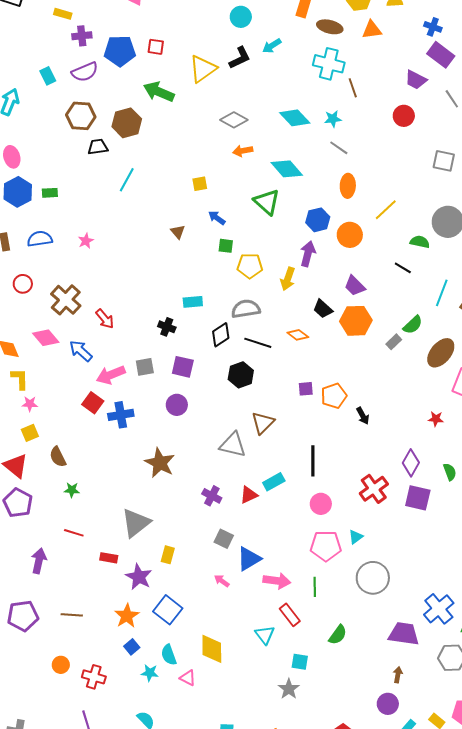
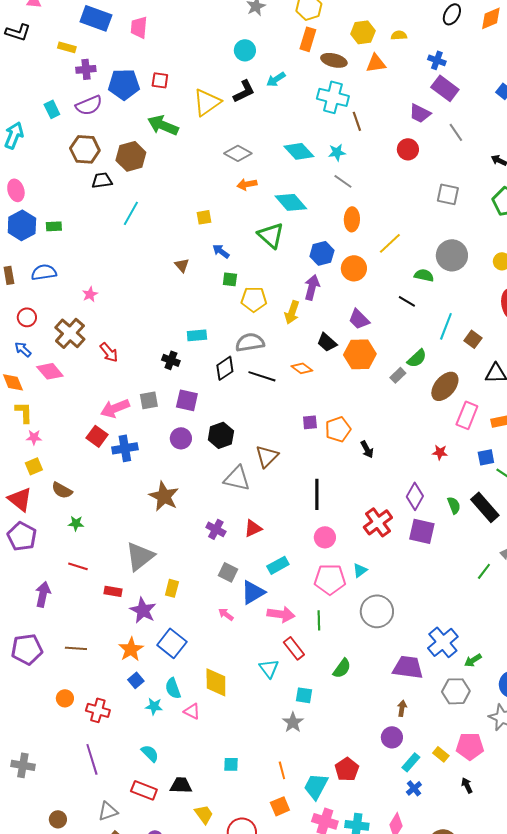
pink star: (86, 241) -> (90, 294), moved
blue arrow: (81, 351) -> (23, 349), moved, size x0.7
black hexagon: (241, 375) -> (221, 435), moved
brown semicircle: (58, 457) -> (62, 490), turned -35
cyan rectangle: (274, 482) -> (278, 565), moved

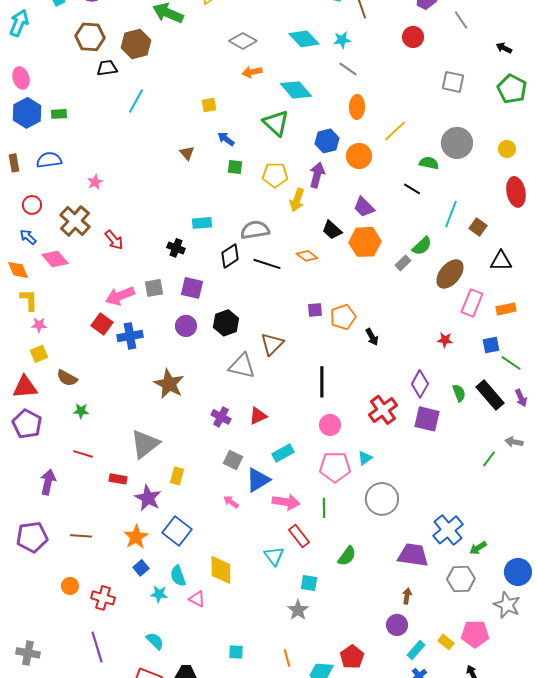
yellow pentagon: (254, 299) -> (275, 175), moved
red triangle: (20, 499) -> (25, 387), turned -44

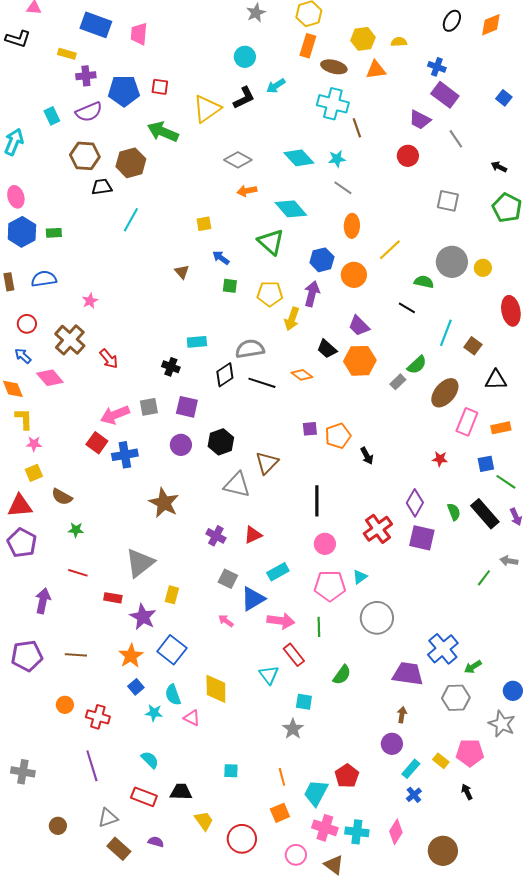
yellow circle: (507, 149) -> (483, 268), moved
blue circle: (518, 572) -> (513, 691), size x0.7

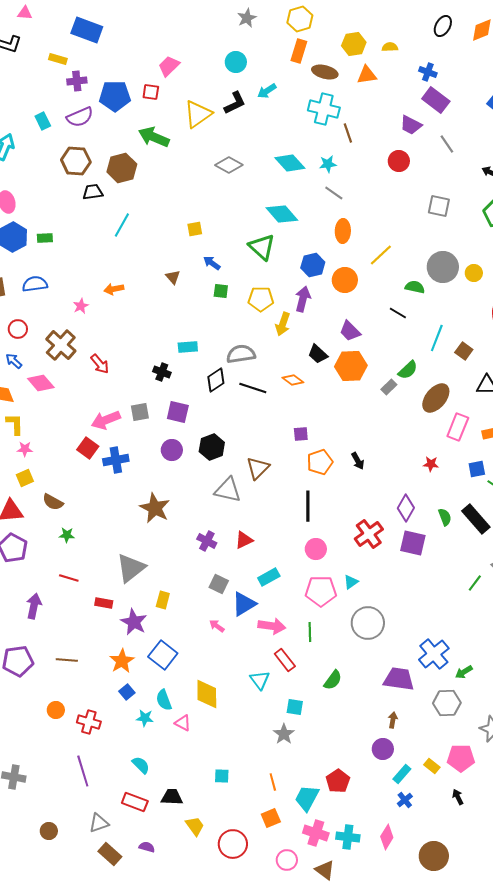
pink trapezoid: (139, 34) -> (169, 66), moved, turned 40
orange arrow: (247, 191) -> (114, 289), moved
orange pentagon: (338, 436) -> (320, 462), moved

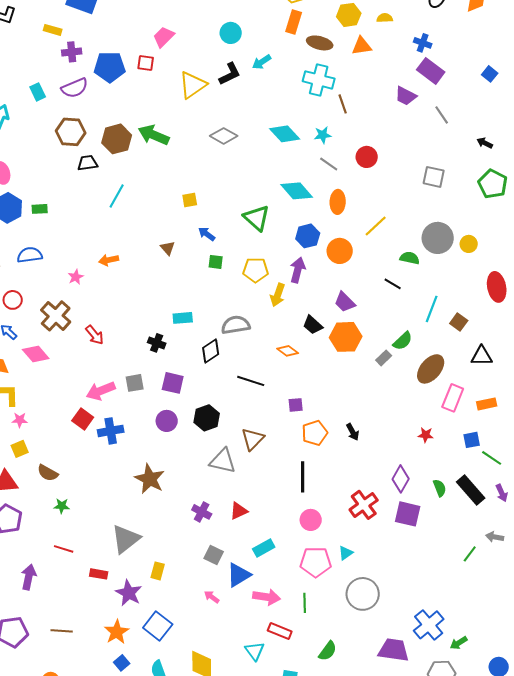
green arrow: (154, 137) -> (154, 135), moved
red circle: (399, 161) -> (367, 157), moved
cyan diamond: (282, 214) -> (297, 191), moved
black line: (253, 388) -> (251, 381), moved
red rectangle: (285, 660) -> (280, 631), turned -30

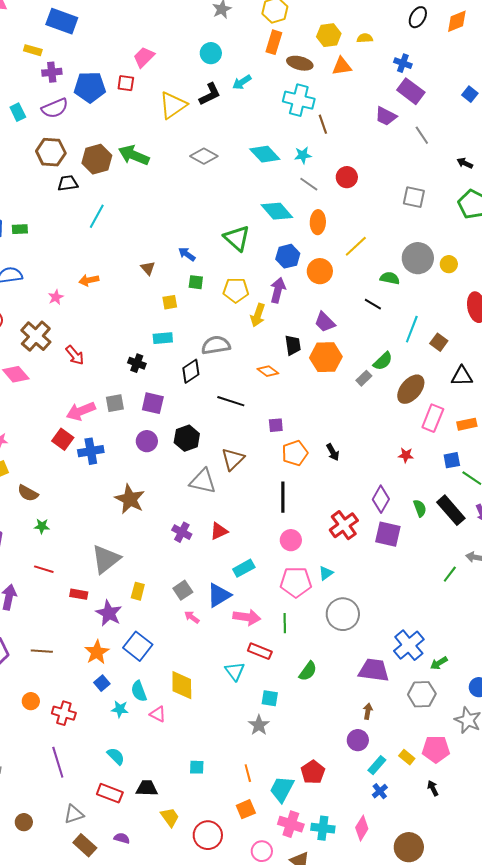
yellow square: (190, 200) -> (170, 302), moved
black trapezoid: (313, 325) -> (293, 345), turned -140
gray square: (214, 555) -> (183, 590), moved, turned 30

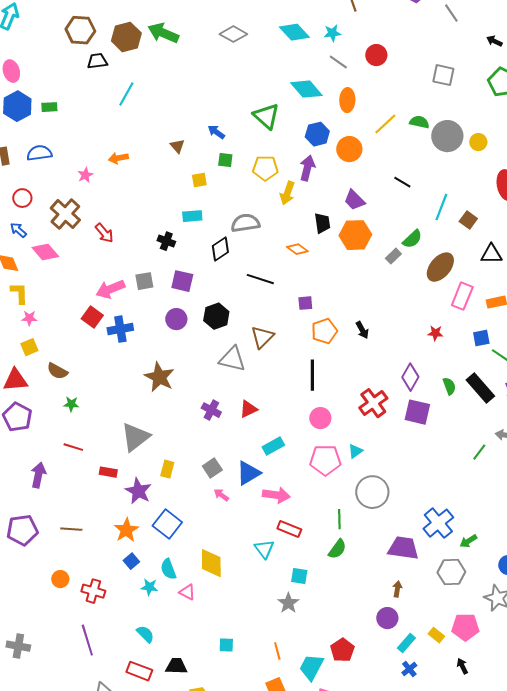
green semicircle: (390, 278) -> (419, 122), moved
green line: (285, 623) -> (339, 519), moved

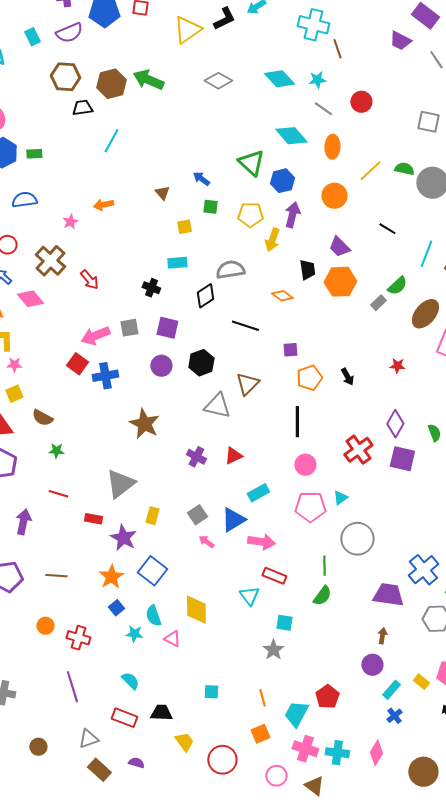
blue hexagon: (317, 134) -> (282, 181), moved
red star: (435, 333) -> (397, 366), moved

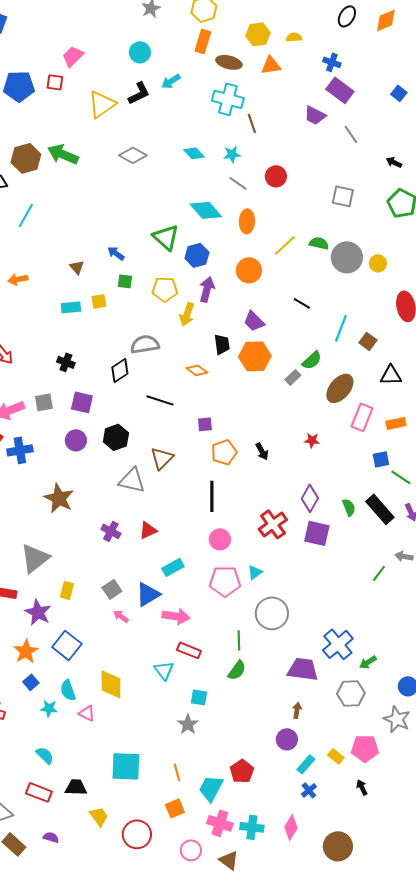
cyan diamond: (279, 79) -> (194, 153), size x0.7
cyan rectangle: (177, 263) -> (71, 307), moved
cyan square: (211, 692) -> (126, 766), size x2.0

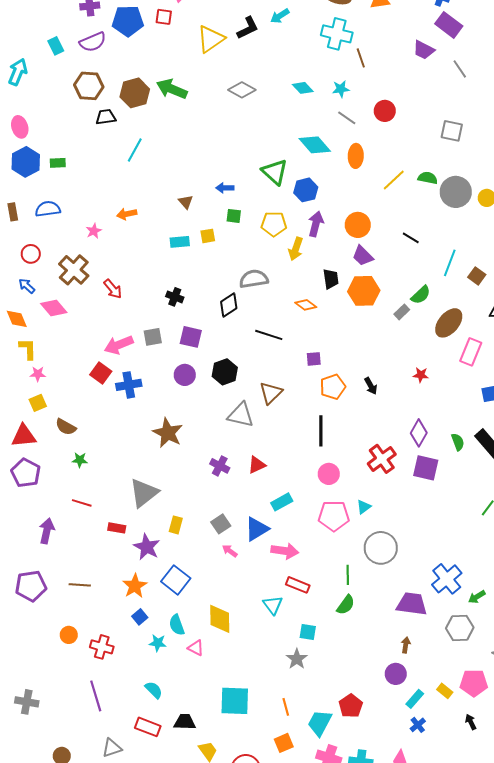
blue arrow: (116, 253) -> (225, 188), turned -36
orange circle: (249, 270) -> (358, 225), moved

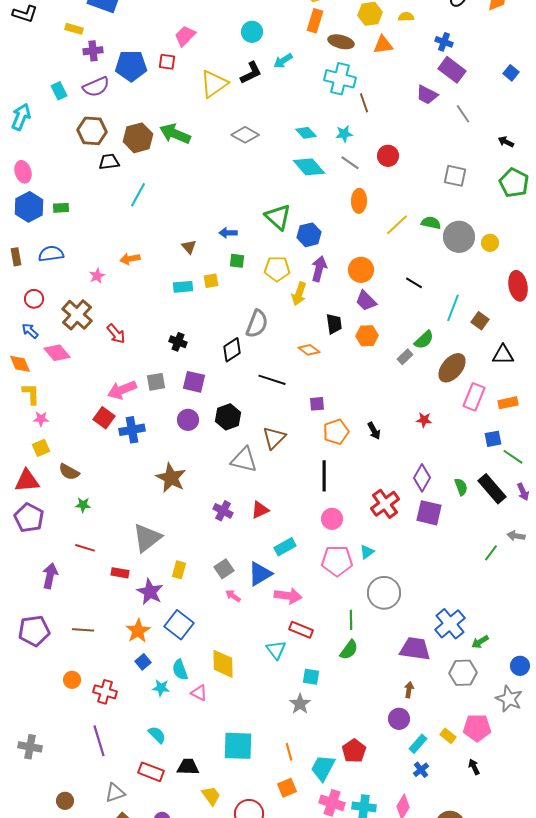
cyan diamond: (315, 145) -> (309, 167), moved
gray semicircle: (254, 279) -> (257, 324), turned 120
orange hexagon: (364, 291) -> (367, 336), size x0.7

